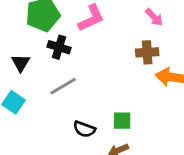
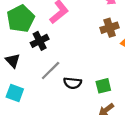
black cross: (59, 47) -> (40, 41), turned -30
black semicircle: (84, 129) -> (73, 83), moved

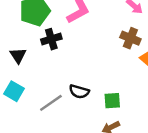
brown cross: (110, 28) -> (130, 38), turned 30
gray line: (51, 70) -> (51, 103), moved

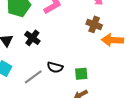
black cross: (51, 39) -> (32, 38), moved, turned -35

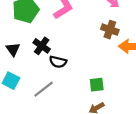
black semicircle: (55, 67) -> (58, 62), moved

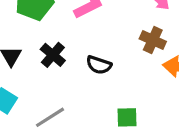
black semicircle: (58, 62) -> (99, 65), moved

